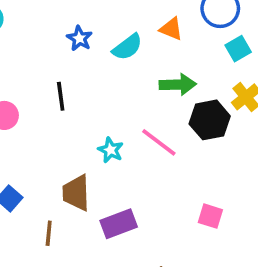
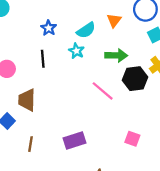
orange triangle: (171, 29) -> (114, 20), turned 42
blue star: (79, 38) -> (49, 28), moved
cyan star: (111, 150) -> (76, 51), moved
brown trapezoid: (76, 193) -> (27, 100), moved

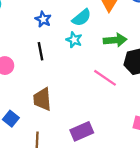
brown trapezoid: (27, 100) -> (42, 99), moved

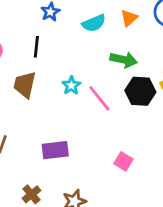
cyan star: (74, 40) -> (71, 85), moved
brown trapezoid: (42, 99) -> (25, 85), moved

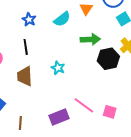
pink line: (99, 98) -> (84, 105), moved

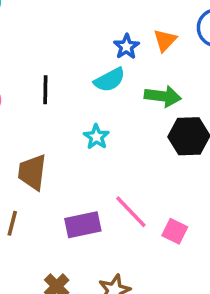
cyan semicircle: (62, 19) -> (110, 80), moved
blue star: (29, 20) -> (126, 47), moved
brown trapezoid: (25, 76) -> (32, 172), moved

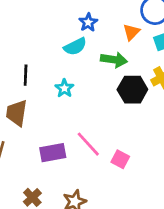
orange triangle: (165, 40) -> (131, 32), moved
black line: (45, 90) -> (26, 75), moved

